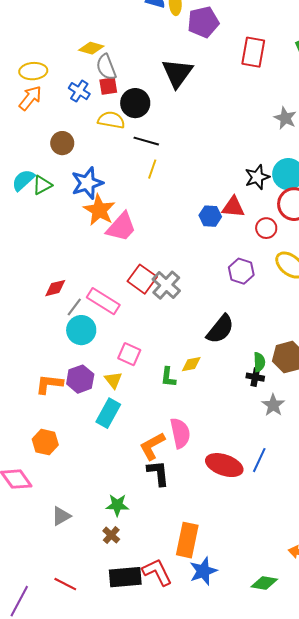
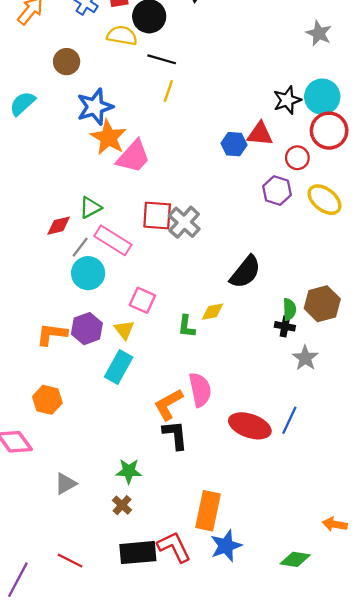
green triangle: (42, 185) -> (90, 208), moved
purple hexagon: (241, 271) -> (277, 191), moved
red square: (142, 279) -> (157, 215), turned -32

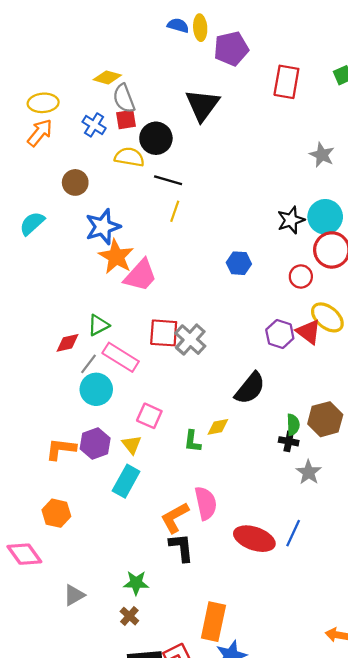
red triangle: (260, 134) -> (309, 332), moved, turned 32
purple hexagon: (277, 191) -> (280, 334), moved

